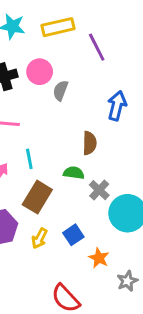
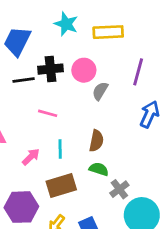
purple line: (97, 47) -> (138, 72), moved, turned 32
brown semicircle: (89, 143) -> (96, 141), moved
brown rectangle: (37, 197) -> (61, 185), turned 32

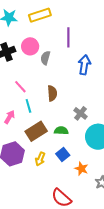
pink line: (48, 113) -> (20, 87), moved, turned 48
green semicircle: (99, 169) -> (61, 131), moved
gray cross: (119, 189) -> (81, 113), moved

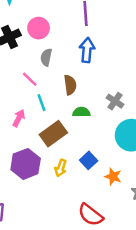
gray semicircle: (45, 58) -> (46, 57), moved
blue arrow: (84, 65) -> (87, 50), moved
gray cross: (81, 113) -> (115, 101), moved
green semicircle: (61, 131) -> (81, 112), moved

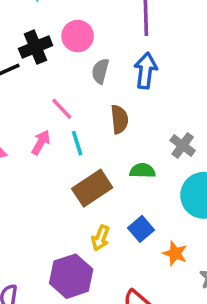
gray semicircle: (46, 57) -> (100, 71), moved
green semicircle: (81, 112) -> (142, 171), moved
pink arrow: (19, 118) -> (41, 142), moved
purple hexagon: (26, 164) -> (71, 276), moved

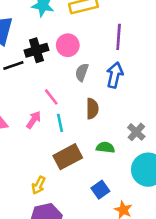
yellow arrow: (101, 238) -> (39, 185), moved

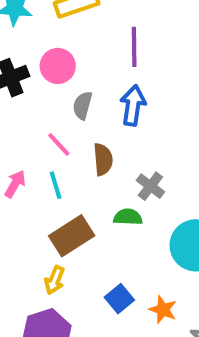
pink line: (51, 97) -> (59, 144), moved
gray cross: (136, 132) -> (150, 186), moved
yellow arrow: (39, 185) -> (55, 280), moved
blue square: (100, 190) -> (119, 299), moved

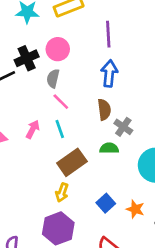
gray semicircle: (82, 105) -> (53, 78), moved
brown semicircle: (103, 159) -> (104, 110), moved

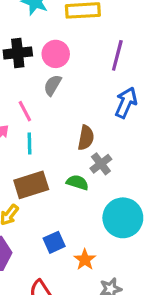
blue arrow: (109, 73) -> (126, 103), moved
gray semicircle: (53, 78) -> (53, 85), moved
pink line: (61, 102) -> (25, 111), moved

